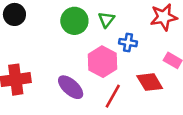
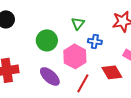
green circle: (74, 21) -> (47, 40), moved

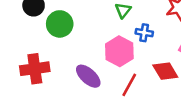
green circle: (47, 40) -> (60, 24), moved

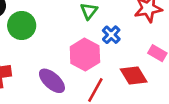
blue cross: (144, 33) -> (111, 35), turned 35

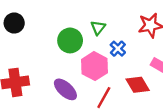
green circle: (22, 26) -> (70, 40), moved

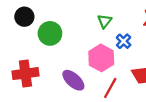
green circle: (70, 40) -> (50, 33), moved

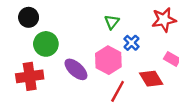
green circle: (50, 33) -> (46, 44), moved
purple ellipse: (73, 80) -> (76, 69), moved

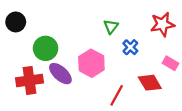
black circle: (29, 17) -> (16, 22), moved
pink hexagon: (108, 60) -> (91, 63), moved
purple ellipse: (76, 69) -> (60, 74), moved

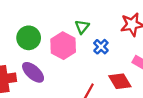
green circle: (46, 48) -> (29, 38), moved
pink hexagon: (91, 63) -> (63, 46), moved

